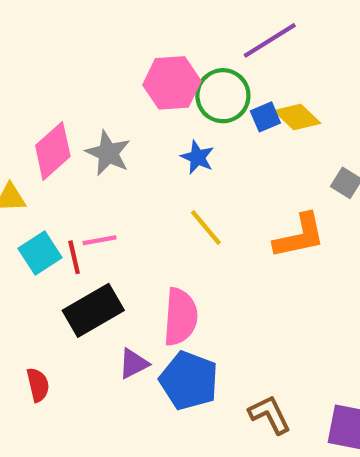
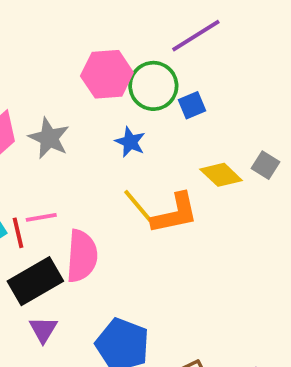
yellow diamond: (297, 117) -> (221, 175), moved
orange L-shape: (299, 236) -> (175, 213), moved
pink semicircle: (180, 317) -> (82, 256), moved
purple triangle: (134, 364) -> (43, 329), moved, turned -32

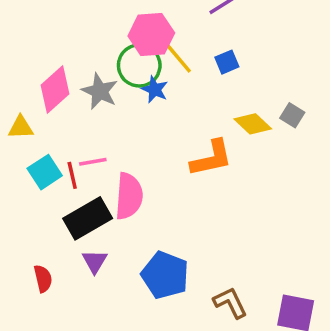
green circle: (153, 86) -> (139, 65), moved
blue star: (130, 142) -> (155, 90), moved
yellow line: (138, 206) -> (179, 59), moved

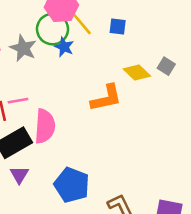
blue square: (227, 62) -> (118, 26), turned 30

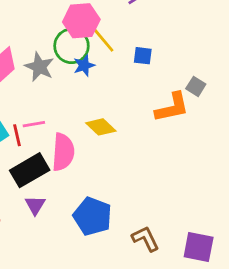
blue square: (118, 26) -> (143, 56), moved
blue star: (64, 47) -> (84, 65), turned 30
yellow diamond: (137, 73) -> (101, 127), moved
orange L-shape: (106, 98) -> (172, 107), moved

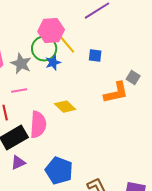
pink line: (34, 124) -> (19, 91), moved
purple triangle: (35, 205) -> (18, 163), turned 35

